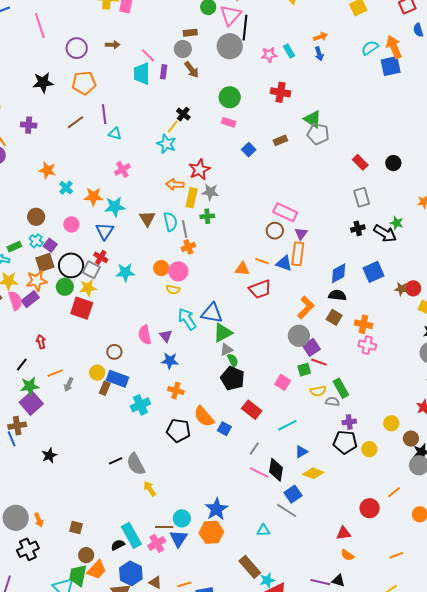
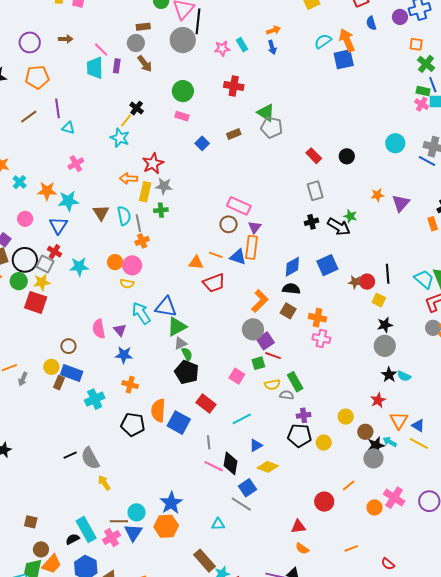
orange semicircle: (204, 416) -> (158, 410), turned 45
blue square: (224, 429) -> (179, 423), size x1.6
gray line: (254, 449) -> (209, 442), turned -40

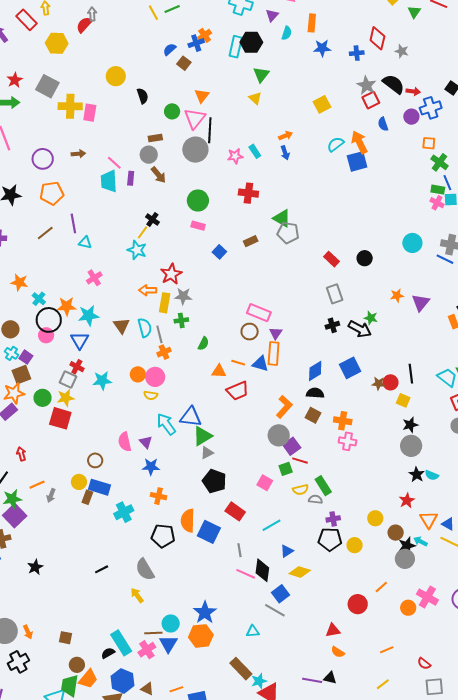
black circle: (25, 260) -> (49, 320), moved
green semicircle: (187, 354) -> (203, 344), moved, turned 56
gray semicircle: (90, 458) -> (145, 570), moved

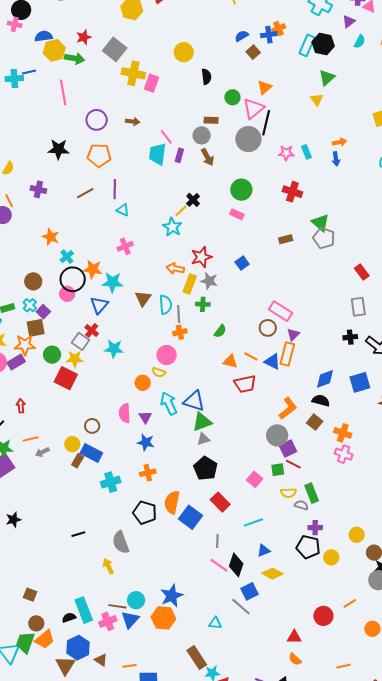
blue square: (219, 252) -> (242, 263), moved
orange circle: (138, 374) -> (143, 383), moved
gray arrow: (51, 495) -> (42, 452), turned 32
orange cross: (159, 496) -> (148, 473), turned -35

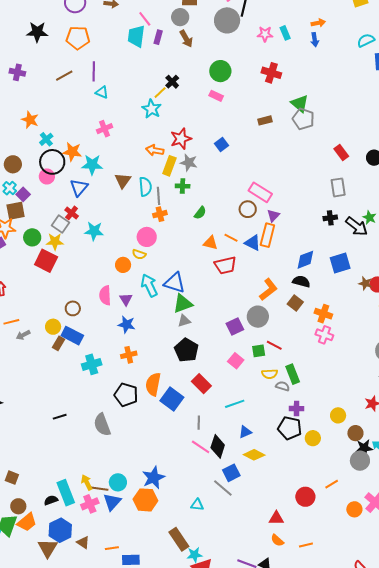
purple square: (288, 449) -> (235, 326), moved
yellow arrow: (108, 566) -> (87, 482), moved
orange line: (344, 666) -> (306, 545), moved

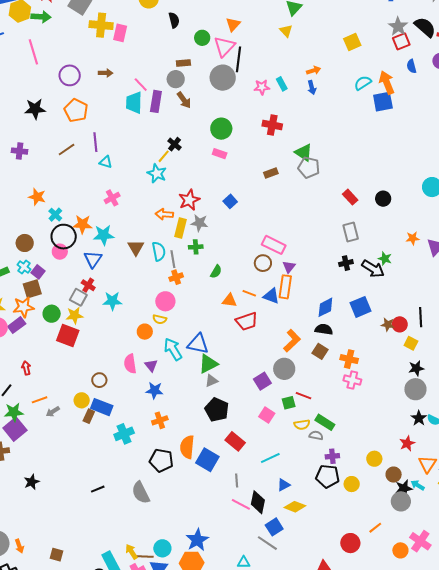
purple rectangle: (158, 37) -> (156, 101), size x1.5
orange pentagon: (78, 38) -> (76, 110), turned 30
green rectangle: (293, 374) -> (325, 422), turned -30

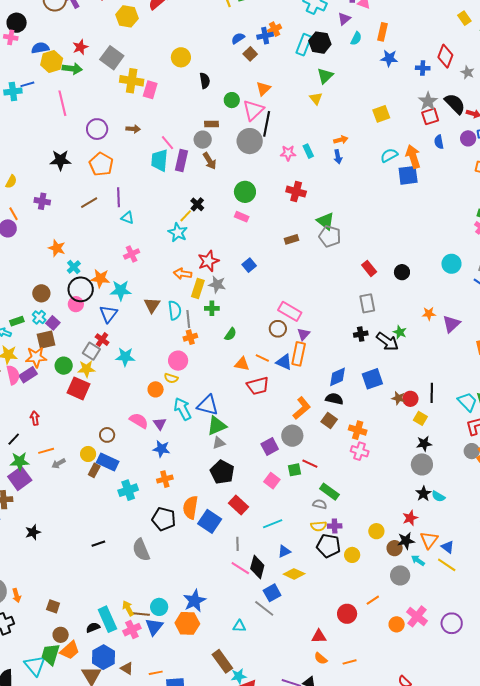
pink semicircle: (130, 364) -> (139, 421), turned 126
yellow semicircle: (302, 425) -> (319, 526), moved
black star: (404, 488) -> (406, 541), moved

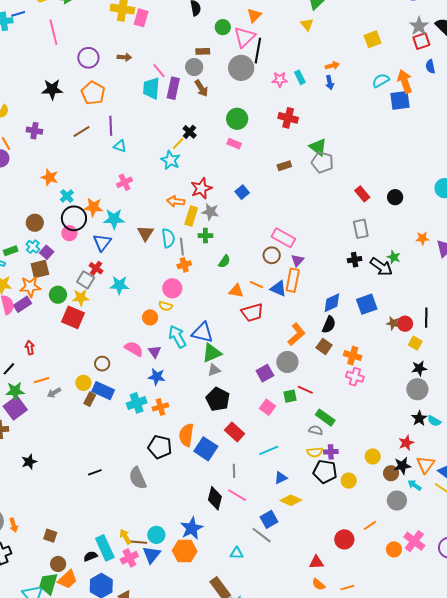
black semicircle: (334, 399) -> (329, 325), turned 102
cyan cross: (128, 490) -> (137, 403), moved
black diamond: (257, 567) -> (215, 498), moved

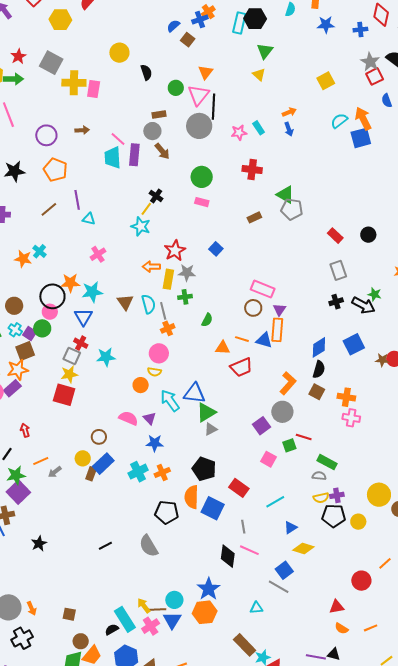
cyan cross: (67, 196) -> (39, 251), moved
green circle: (58, 295) -> (42, 328), moved
blue rectangle: (103, 391) -> (103, 464), turned -60
black pentagon: (218, 399) -> (204, 469), moved
yellow circle: (373, 456) -> (379, 495), size x1.5

